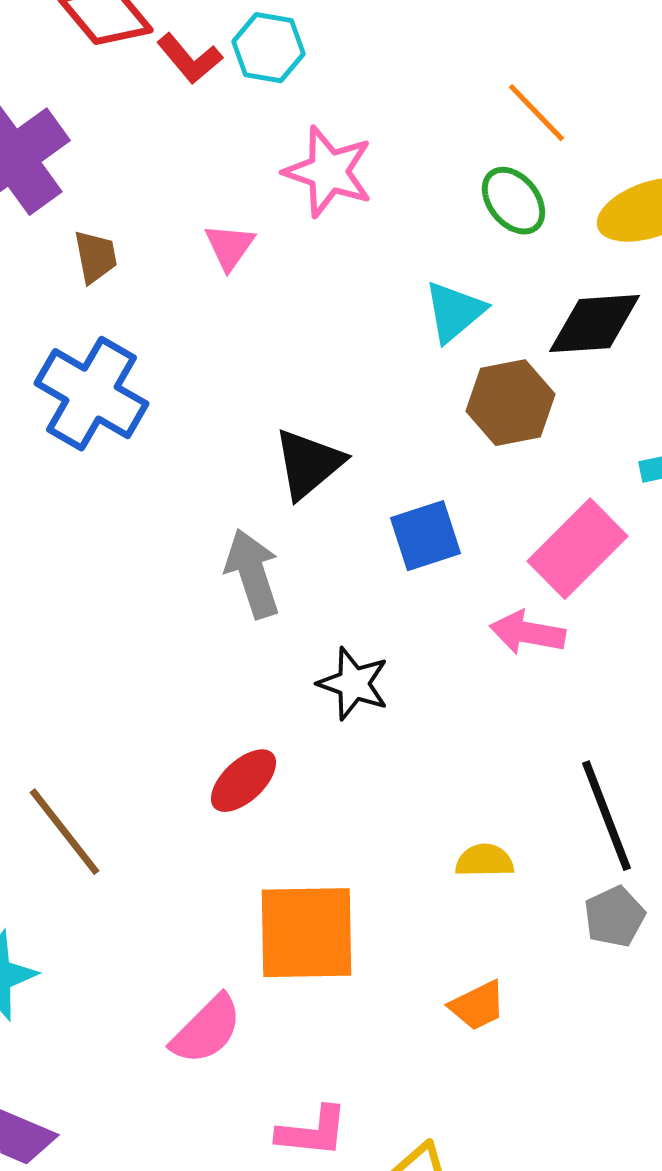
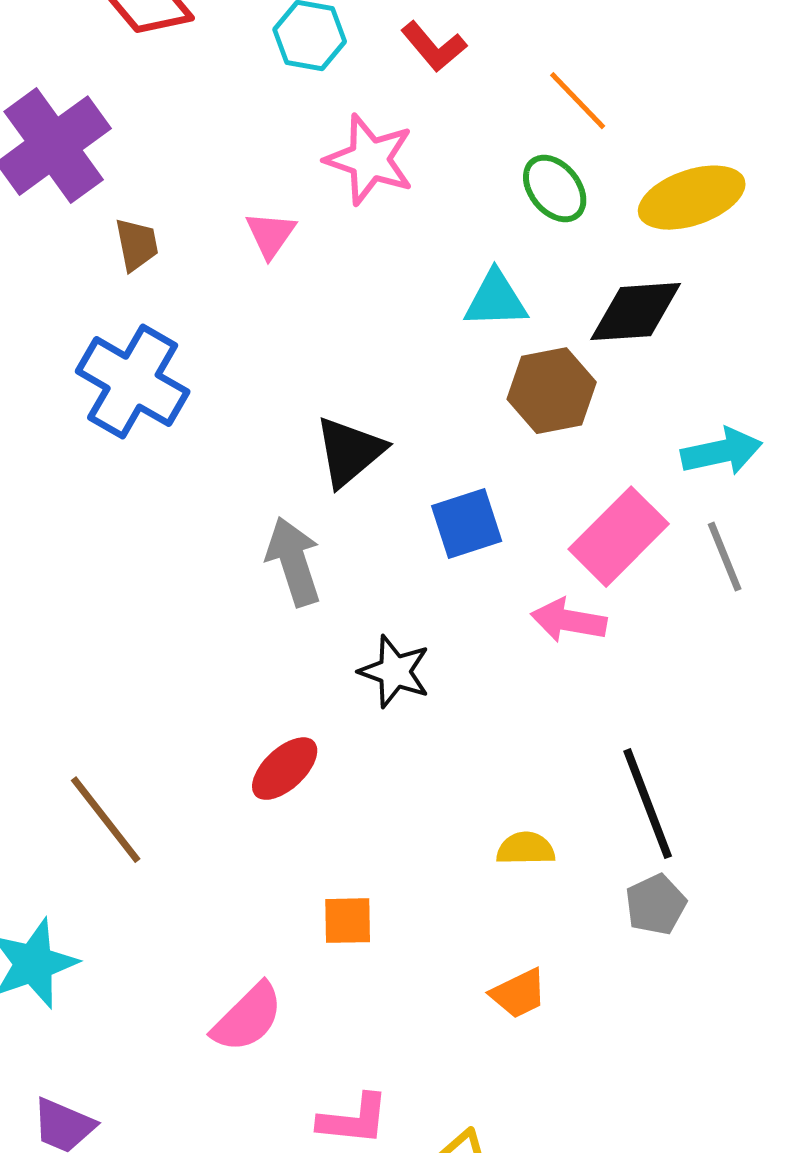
red L-shape: (189, 59) -> (434, 47), moved
cyan triangle: (454, 312) -> (496, 300), turned 38
orange square: (306, 933) -> (348, 921), size x0.5

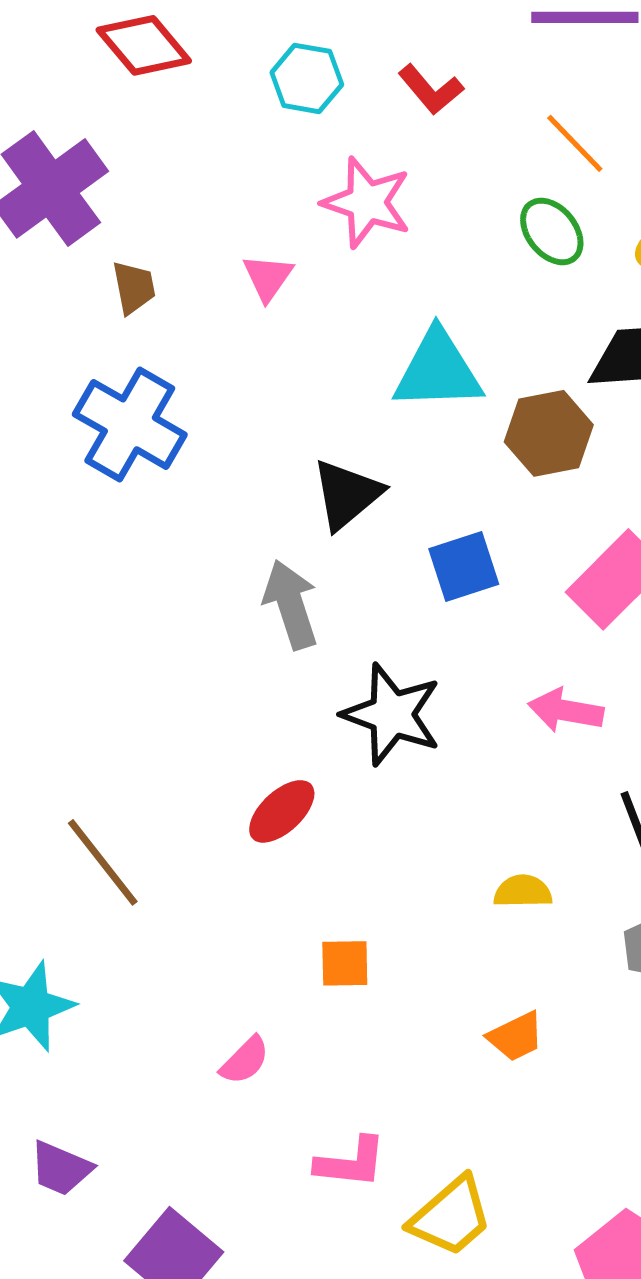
cyan triangle: (496, 300) -> (438, 370), moved, size x1.4
pink arrow: (569, 621) -> (566, 710), moved
black star: (395, 672) -> (392, 714), size x1.4
pink semicircle: (248, 1018) -> (245, 1060), size x0.7

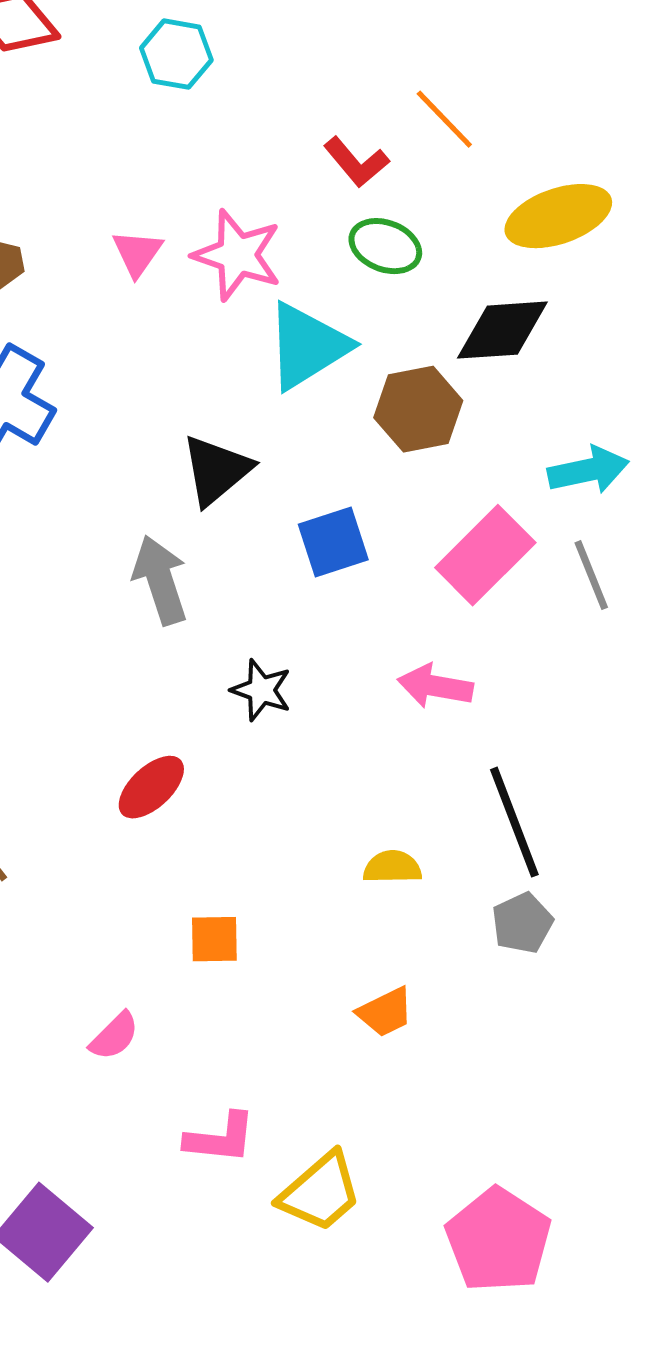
red L-shape: (431, 89) -> (356, 162), moved
pink star: (367, 202) -> (237, 255), moved
green ellipse: (552, 231) -> (385, 246), moved, turned -30
cyan triangle: (438, 370) -> (307, 346), turned -30
black star: (392, 714) -> (261, 690), size x0.6

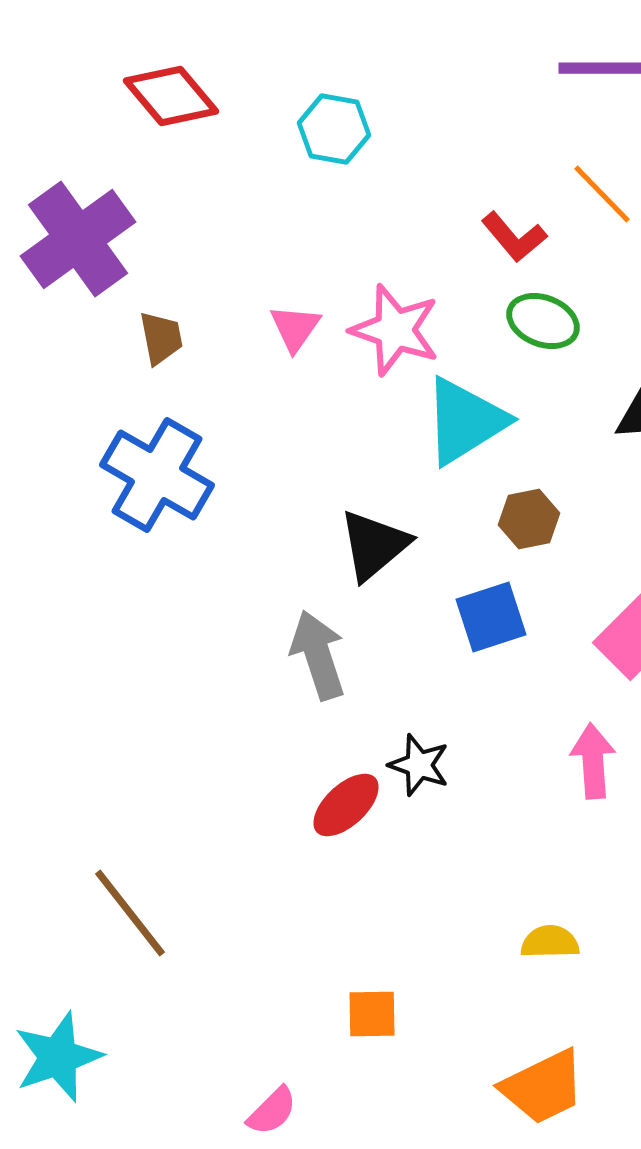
brown hexagon: (418, 409) -> (529, 519), moved, size x0.7
pink arrow: (435, 686) -> (593, 761), turned 76
red ellipse: (151, 787) -> (346, 805), moved
orange trapezoid: (385, 1012) -> (543, 1087), size x1.5

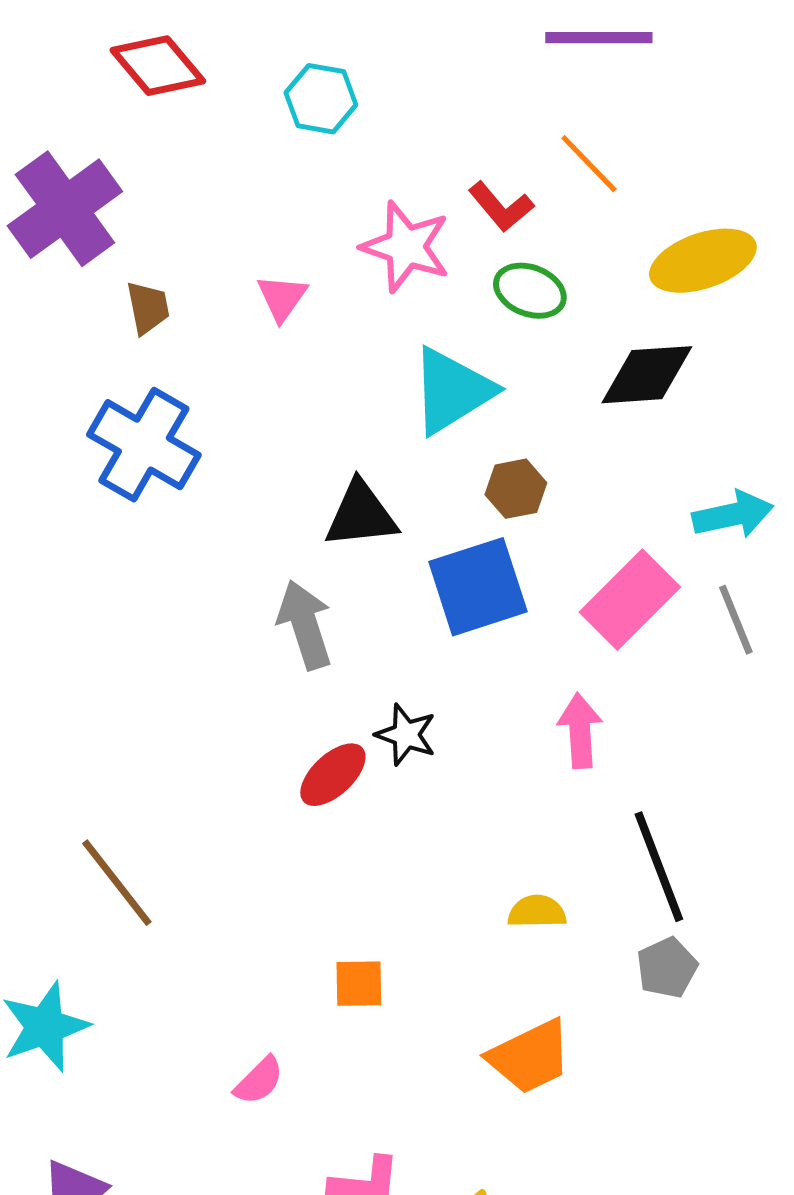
pink star: (395, 330) -> (406, 247), moved
black triangle: (374, 545) -> (361, 515), turned 34
blue square: (491, 617) -> (478, 587), size x1.4

